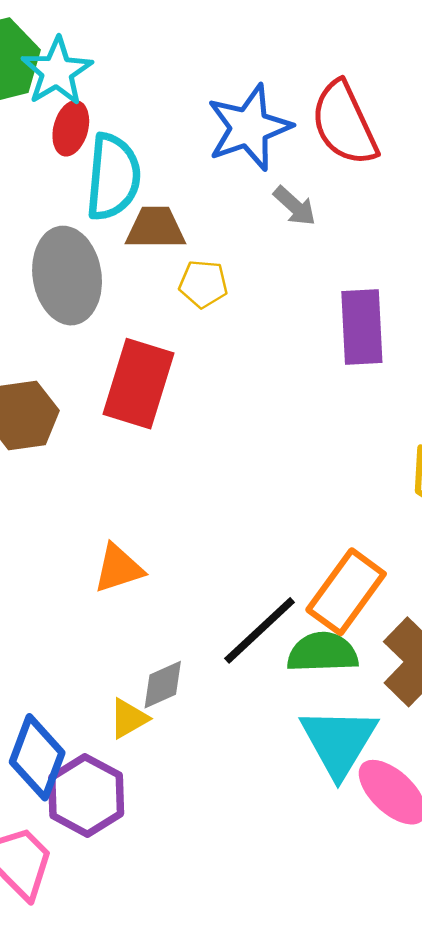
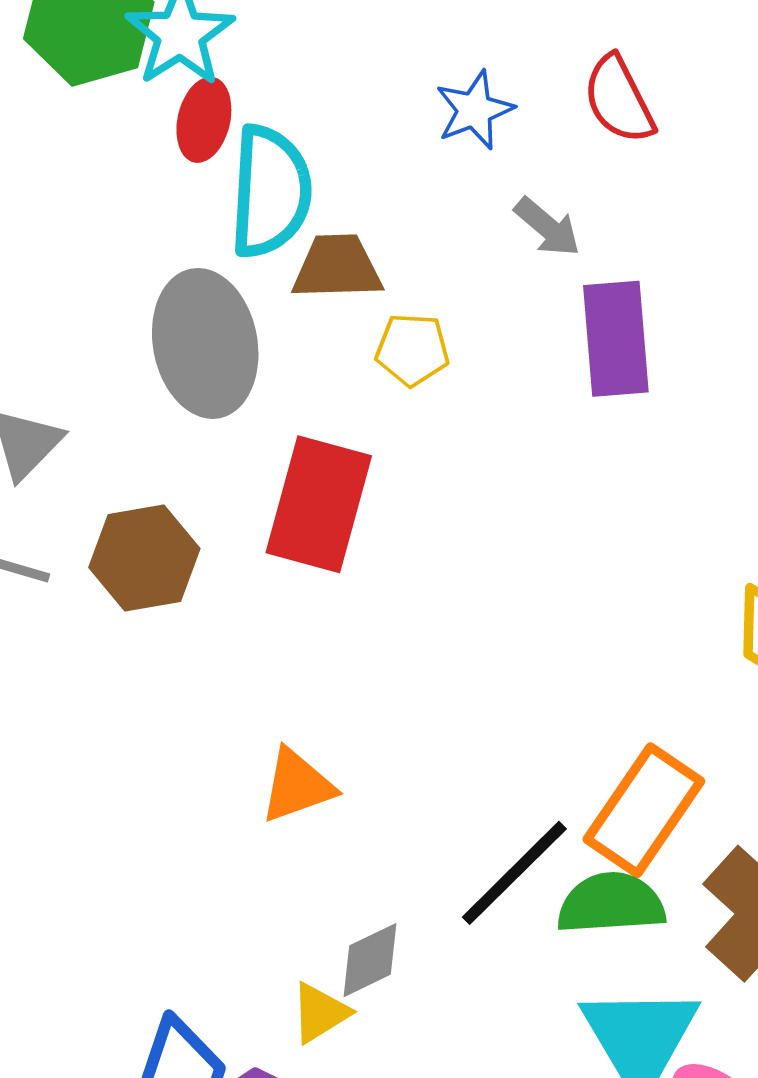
red semicircle: (344, 123) -> (619, 99), size x0.7
blue star: (249, 127) -> (474, 110), size x0.6
purple rectangle: (362, 327) -> (616, 339), moved

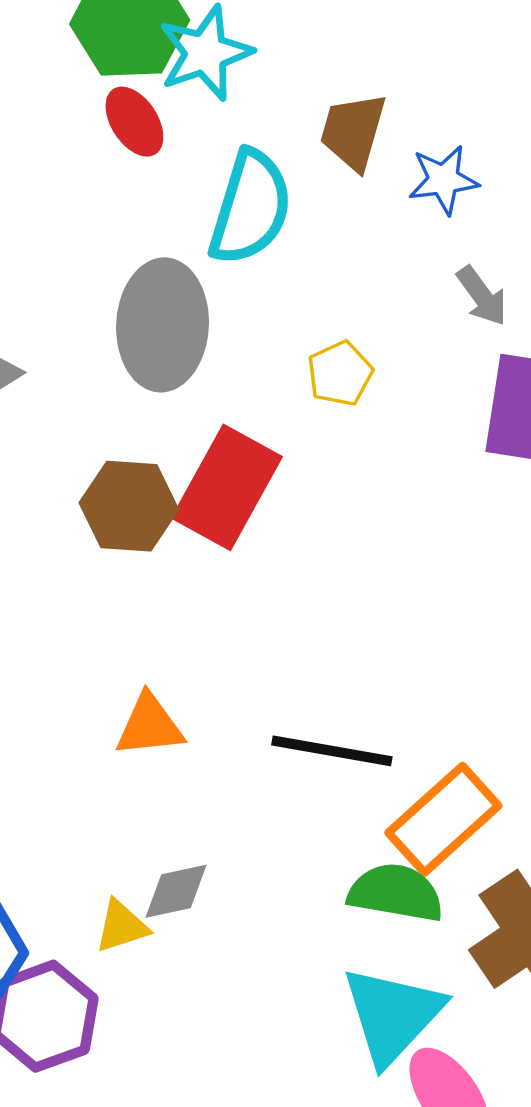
red ellipse: (204, 120) -> (134, 122), moved, turned -60
brown trapezoid: (337, 267) -> (353, 131), moved, turned -86
yellow pentagon: (412, 350) -> (340, 373), turned 30
brown hexagon: (144, 558) -> (129, 506), moved
black line: (514, 873) -> (332, 751), moved, turned 41

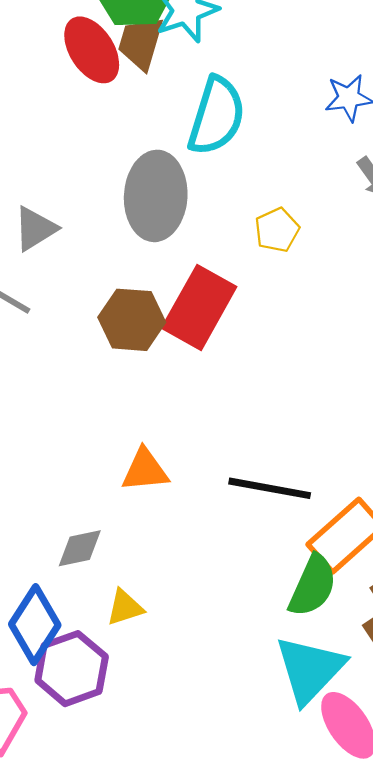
red ellipse: (134, 122) -> (92, 50), moved, size x1.4
brown trapezoid: (353, 131) -> (141, 43), moved
gray diamond: (176, 891) -> (80, 548), moved
green semicircle: (396, 893) -> (313, 586), turned 104

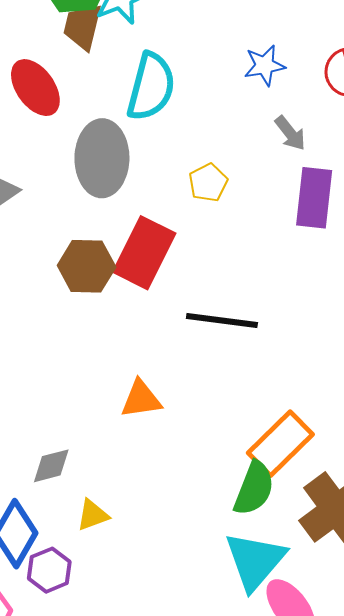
red ellipse: (92, 50) -> (35, 88), moved
orange triangle: (145, 470) -> (141, 399), moved
black line: (270, 488) -> (222, 320), moved
purple hexagon: (72, 669) -> (49, 570), size x0.7

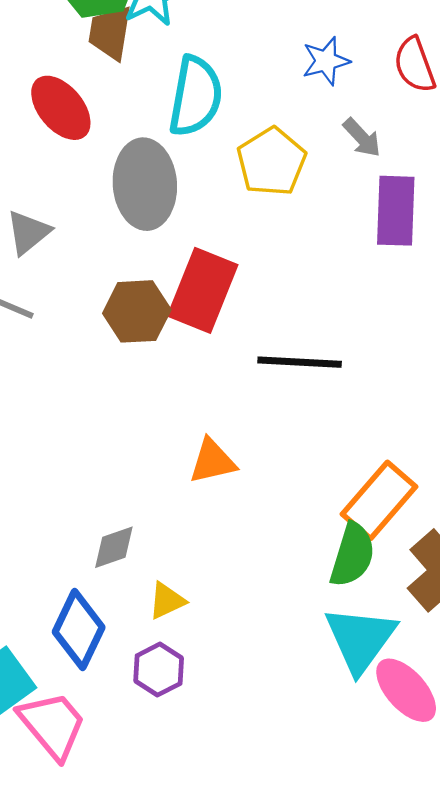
yellow pentagon: (208, 183) -> (272, 162), moved, size x1.5
purple hexagon: (49, 570) -> (159, 670), moved

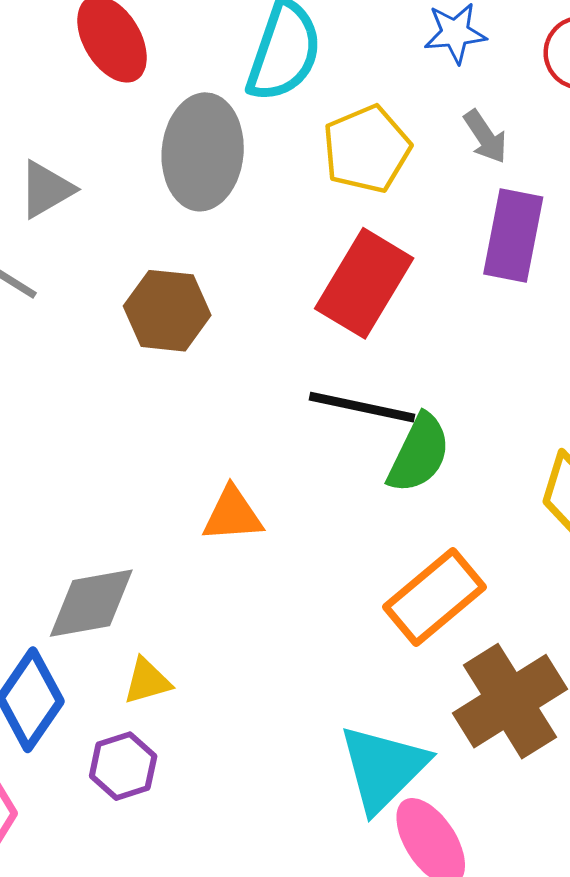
red rectangle: (203, 290) -> (364, 283), moved
gray diamond: (114, 547) -> (91, 603), size x1.5
green semicircle: (352, 555) -> (419, 453), moved

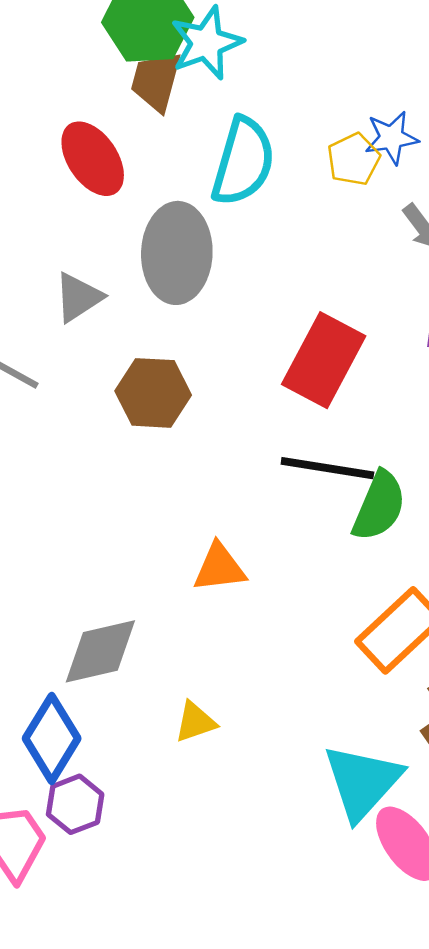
yellow pentagon: (367, 149) -> (354, 159), moved, size x0.7
gray triangle: (46, 189) -> (78, 297), moved
yellow triangle: (147, 681) -> (195, 722), moved
purple hexagon: (123, 766) -> (75, 804), moved

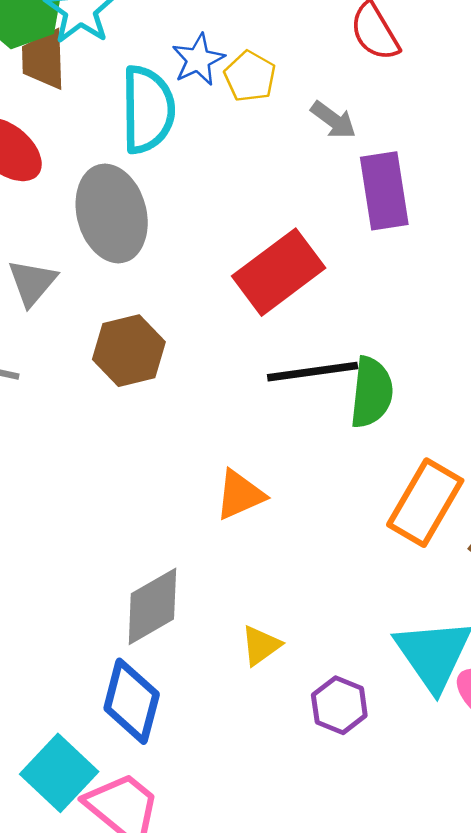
blue star: (392, 138) -> (198, 60), moved
red rectangle: (324, 360) -> (279, 272), turned 42
purple hexagon: (75, 804) -> (339, 705), moved

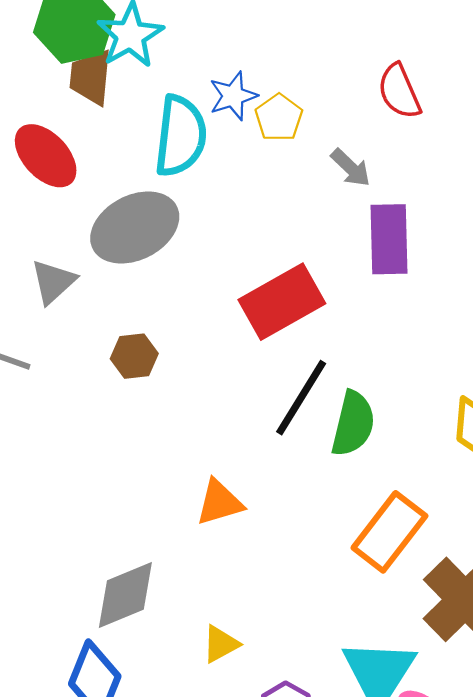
gray ellipse: (112, 213) -> (135, 228), turned 70
brown hexagon: (129, 351) -> (134, 356), size x0.7
black line: (313, 372) -> (301, 398), turned -58

